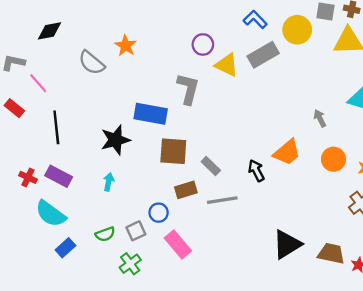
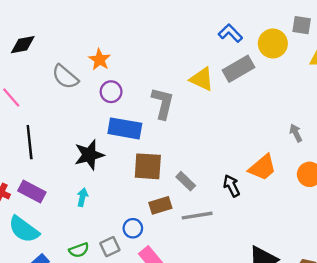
purple circle: (203, 44) -> (111, 92), moved

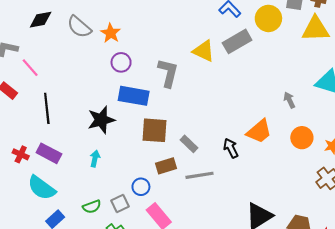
gray semicircle: (65, 77) -> (79, 27), moved

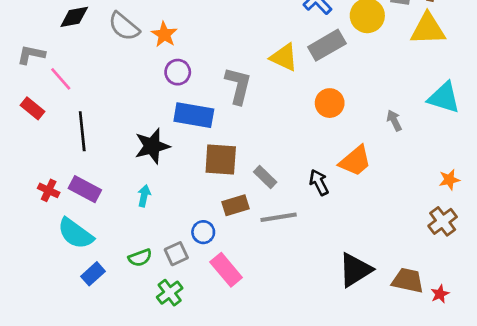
orange circle: (302, 138) -> (330, 103), moved

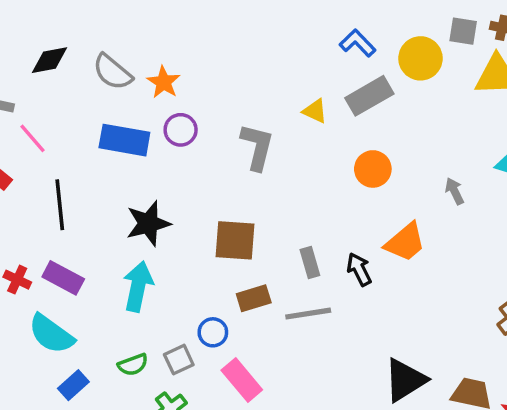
yellow triangle: (284, 57) -> (315, 111), size x0.7
blue rectangle: (194, 115) -> (124, 140), moved
gray rectangle: (265, 177) -> (310, 263), moved, turned 30
cyan arrow: (144, 196) -> (138, 286), size x1.8

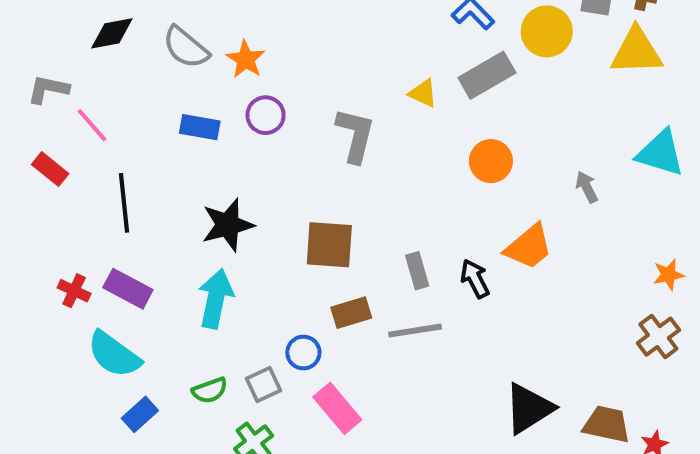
blue rectangle: (124, 140) -> (200, 127), size x0.7

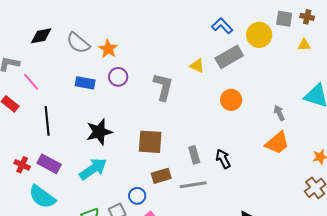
yellow triangle: (637, 51) -> (304, 45), size x0.5
orange trapezoid: (529, 247) -> (277, 143), moved
cyan arrow: (216, 299) -> (93, 169), turned 44

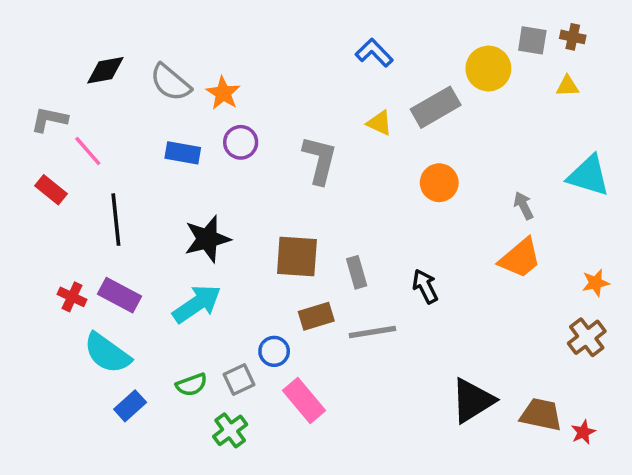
blue L-shape: (222, 26) -> (374, 53), moved
gray rectangle: (194, 155) -> (357, 272), moved

